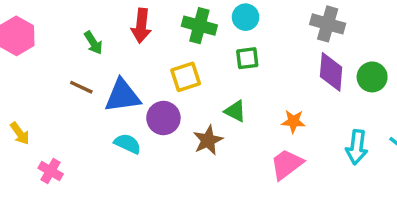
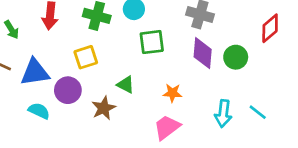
green square: (247, 58) -> (152, 42), moved, size x1.4

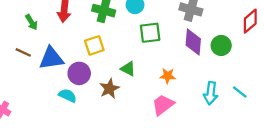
cyan semicircle: (39, 111) -> (68, 96), moved

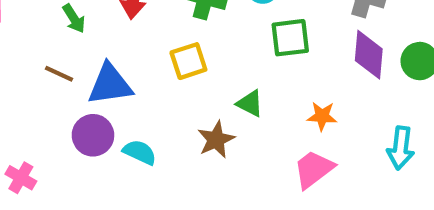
purple circle: (79, 73) -> (93, 135), moved

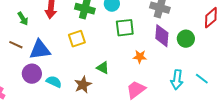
green triangle: (250, 103) -> (103, 68), moved
orange star: (322, 116) -> (140, 57), moved
brown star: (216, 140) -> (83, 85), moved

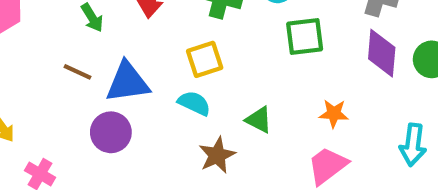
orange star: (140, 57) -> (334, 114), moved
cyan semicircle: (54, 82) -> (194, 103), moved

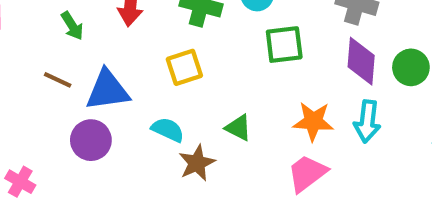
cyan semicircle: (194, 103) -> (168, 130), moved
orange star: (334, 114) -> (313, 121), size x1.4
cyan arrow: (413, 145) -> (367, 121), moved

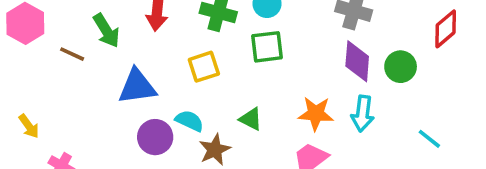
green arrow: (72, 26) -> (106, 31), size x1.4
green square: (284, 45) -> (267, 47), moved
brown line: (58, 80) -> (72, 54), moved
purple circle: (91, 140) -> (155, 137), moved

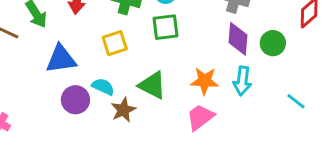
green triangle: (251, 119) -> (152, 85), size x1.5

